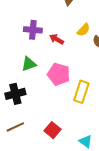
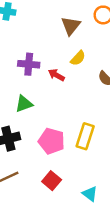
yellow semicircle: (83, 30) -> (78, 58), moved
pink pentagon: (59, 74) -> (52, 141), moved

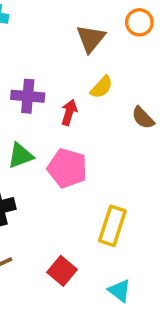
red arrow: (56, 75) -> (69, 112), turned 77
yellow rectangle: (85, 136) -> (112, 226), moved
pink pentagon: (52, 141) -> (67, 168), moved

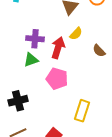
red arrow: (69, 112) -> (58, 48), size x1.5
green triangle: (21, 156) -> (31, 60), moved

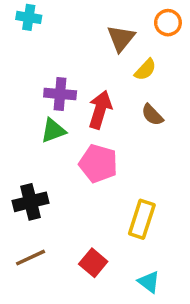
yellow semicircle: (76, 34) -> (145, 70), moved
brown semicircle: (99, 51) -> (152, 115), moved

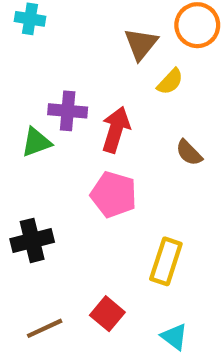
orange circle: (168, 23) -> (197, 25), size x1.4
brown semicircle: (152, 115) -> (189, 153), moved
green triangle: (53, 131) -> (36, 142), moved
brown line: (30, 258) -> (45, 328), moved

